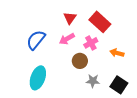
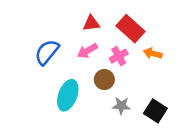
red triangle: (70, 18) -> (91, 23), turned 48
orange arrow: (117, 53) -> (153, 53), moved
cyan ellipse: (38, 78) -> (68, 95), moved

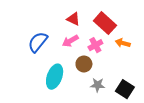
red triangle: (91, 23) -> (73, 19), turned 32

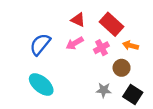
brown circle: (84, 64) -> (122, 68), moved
cyan ellipse: (55, 77) -> (41, 85), moved, turned -70

